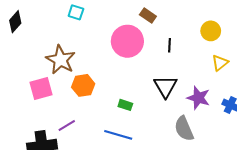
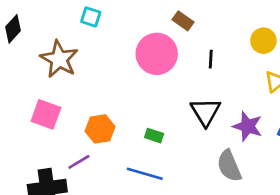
brown star: (61, 60) -> (59, 59), moved
orange hexagon: (83, 85) -> (100, 129), moved
pink square: (41, 89) -> (46, 114), turned 35

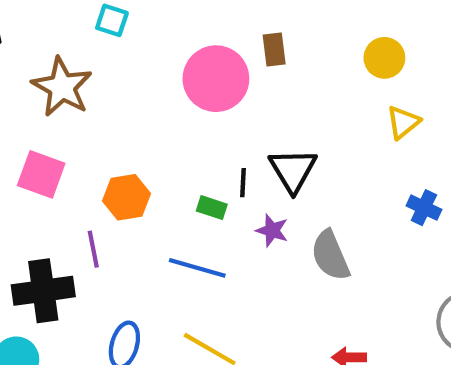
brown rectangle: (183, 21) -> (274, 50), moved, turned 48
black line: (211, 59) -> (243, 183), moved
purple star: (248, 126) -> (272, 230), moved, size x0.7
purple line: (79, 162) -> (93, 249), turned -70

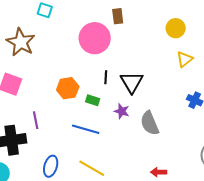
brown rectangle: (274, 50) -> (118, 16), moved
black line: (243, 183) -> (106, 77), moved
orange hexagon: (127, 197) -> (68, 88), moved

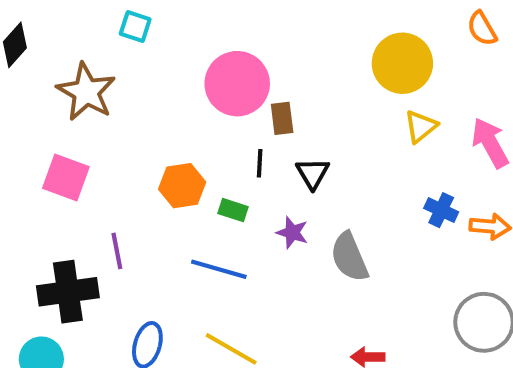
brown rectangle: (118, 16) -> (282, 118), moved
yellow circle: (176, 28) -> (402, 63), size x1.5
black triangle: (132, 82) -> (313, 173), size x0.7

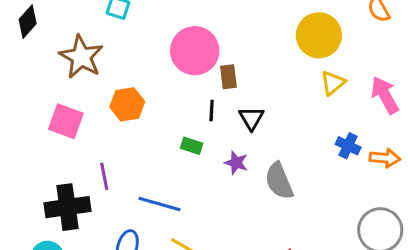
orange hexagon: (182, 186) -> (127, 104), moved
blue line: (219, 269) -> (159, 204), moved

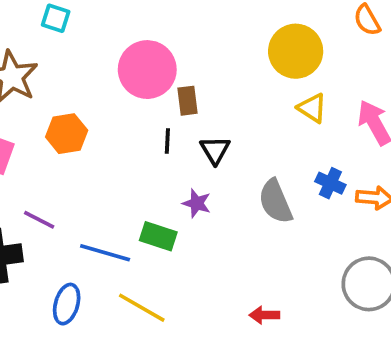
yellow triangle: (333, 83) -> (312, 108), turned -48
green rectangle: (192, 146) -> (158, 236), moved, size x1.4
purple line: (104, 176) -> (39, 220), turned -52
gray semicircle: (279, 181) -> (275, 201), moved

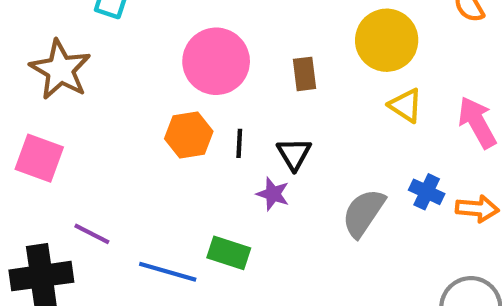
brown rectangle: (188, 101) -> (305, 74), moved
orange hexagon: (67, 134) -> (189, 135), moved
gray semicircle: (275, 201) -> (363, 213), turned 57
purple star: (197, 203) -> (273, 194), moved

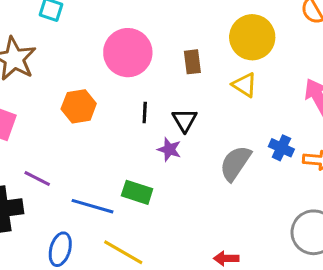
yellow triangle: (406, 105) -> (245, 85), moved
orange hexagon: (189, 135) -> (79, 106), moved

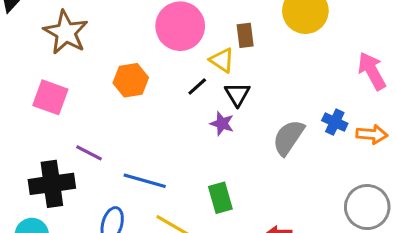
yellow triangle: (245, 85) -> (222, 60), moved
black line: (145, 113) -> (197, 86), turned 45
green rectangle: (137, 192) -> (220, 198), moved, turned 56

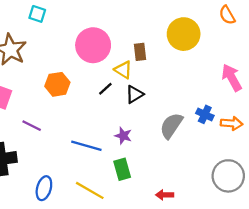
black triangle: (237, 94) -> (134, 94), turned 30
purple star: (222, 124) -> (123, 136), moved
purple line: (89, 153) -> (32, 126), moved
blue line: (145, 181) -> (86, 146), moved

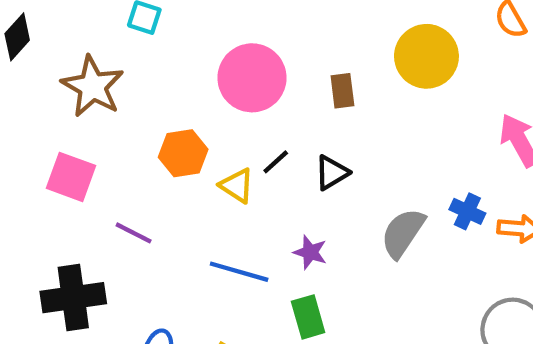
yellow triangle: (123, 70) -> (237, 186), moved

